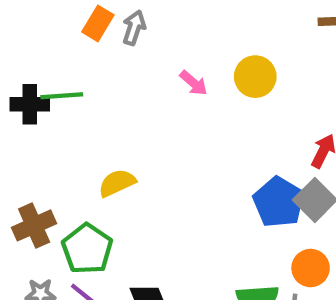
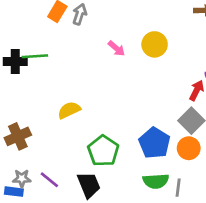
blue pentagon: (279, 202) -> (155, 143), moved
green pentagon: (87, 249) -> (103, 151), moved
orange circle: (311, 268) -> (189, 148), moved

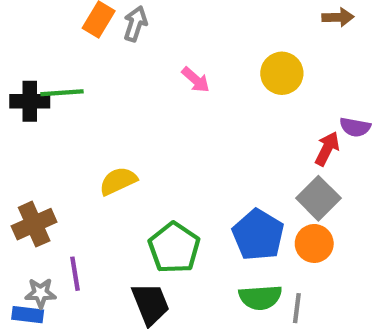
yellow circle: (155, 44) -> (282, 73), moved
purple line: (49, 180) -> (75, 274), moved, turned 42

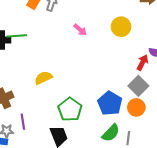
green semicircle: (260, 297) -> (111, 133), turned -42

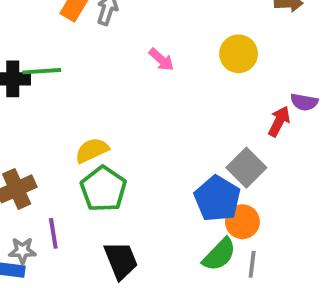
gray square: (138, 86) -> (246, 168), moved
orange circle: (136, 107) -> (242, 222), moved
green pentagon: (70, 109) -> (103, 189), moved

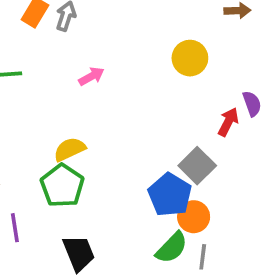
pink arrow: (161, 60) -> (91, 76), moved, turned -70
purple semicircle: (304, 102) -> (252, 104), turned -120
yellow semicircle: (92, 150) -> (70, 149), moved

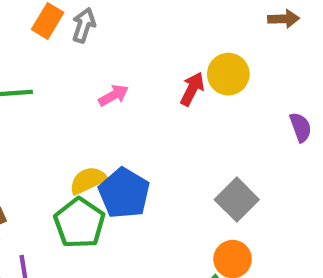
red arrow: (228, 122) -> (192, 89), moved
blue pentagon: (170, 195) -> (124, 193), moved

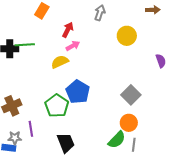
gray arrow: (84, 25) -> (100, 13), moved
red arrow: (192, 89) -> (68, 30), moved
yellow semicircle: (88, 180) -> (60, 62), moved

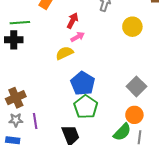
green line: (25, 45) -> (20, 23), moved
green pentagon: (57, 106) -> (86, 107), moved
gray star: (15, 138) -> (16, 120), moved

